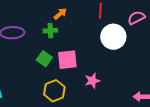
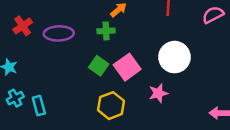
white circle: (113, 37) -> (174, 57), moved
pink square: (67, 60) -> (127, 67), turned -30

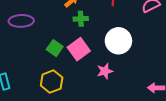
green cross: (106, 31) -> (81, 19), moved
yellow hexagon: (111, 106) -> (52, 82), moved

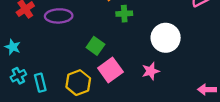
pink square: (79, 49) -> (110, 70), moved
yellow hexagon: (52, 82) -> (78, 83), moved

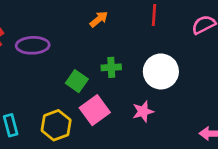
green cross: (124, 14) -> (111, 67), moved

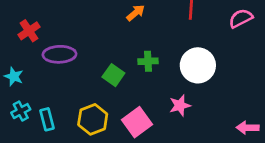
purple ellipse: (33, 45) -> (59, 54), moved
pink square: (95, 110) -> (137, 122), moved

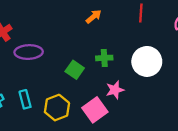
pink star: (180, 106) -> (115, 90), moved
cyan rectangle: (47, 119) -> (25, 99), moved

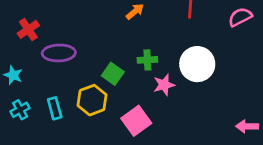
pink star: (115, 90) -> (164, 85), moved
yellow hexagon: (57, 108) -> (92, 100), moved

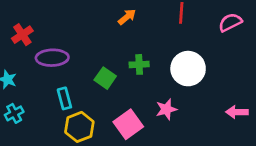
pink star: (164, 85) -> (166, 109), moved
yellow hexagon: (92, 100) -> (79, 127), moved
cyan rectangle: (55, 108) -> (64, 98), moved
pink arrow: (247, 126) -> (237, 112), moved

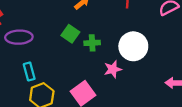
green square: (105, 78) -> (70, 34), moved
pink star: (166, 109) -> (113, 69), moved

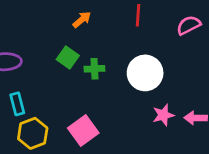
pink star: (113, 69) -> (163, 115), moved

